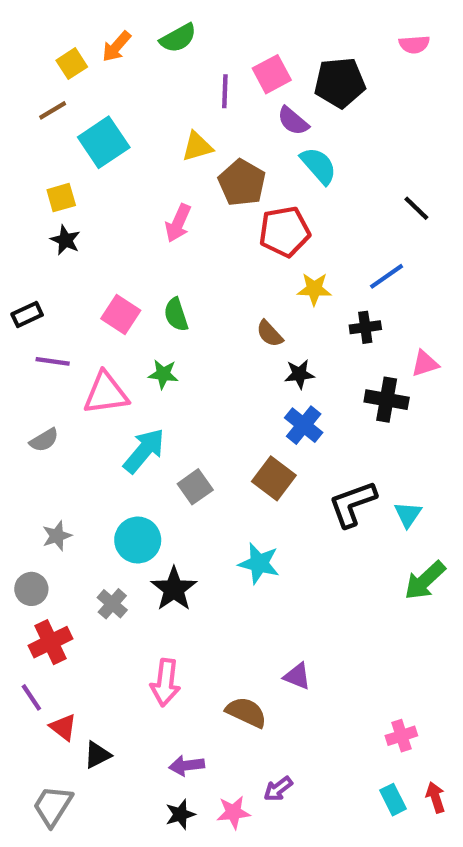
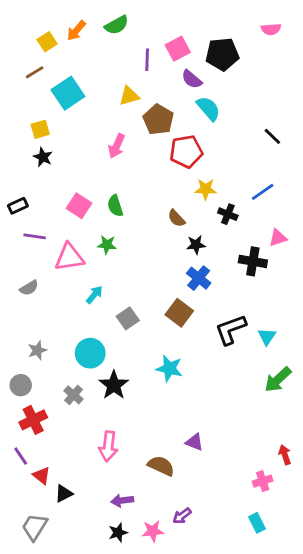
blue line: (387, 276) -> (263, 192), moved
black cross: (365, 327) -> (228, 214), moved, turned 30
cyan arrow: (144, 451) -> (94, 295), size x0.6
red arrow: (436, 797) -> (285, 455), moved

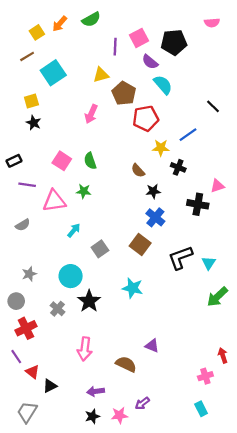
blue line: (263, 192) -> (188, 135), moved

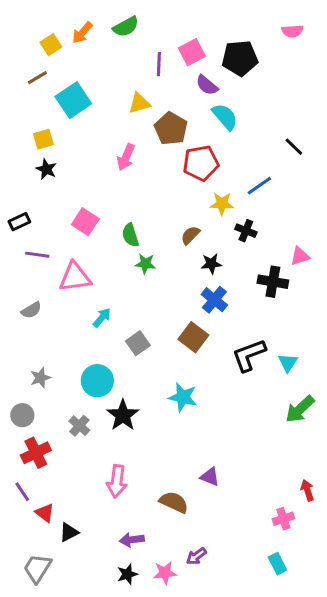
green semicircle: (90, 161) -> (130, 235), moved
brown semicircle: (138, 171) -> (190, 235), turned 88
green star: (84, 191) -> (145, 264), moved

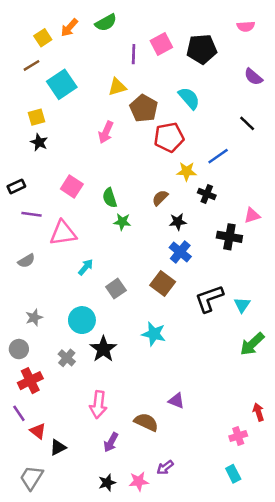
purple semicircle: (207, 85) -> (253, 77), moved
purple arrow: (132, 540) -> (111, 442), moved, turned -54

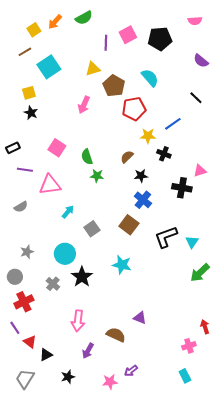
black star: (107, 483) -> (68, 377), moved

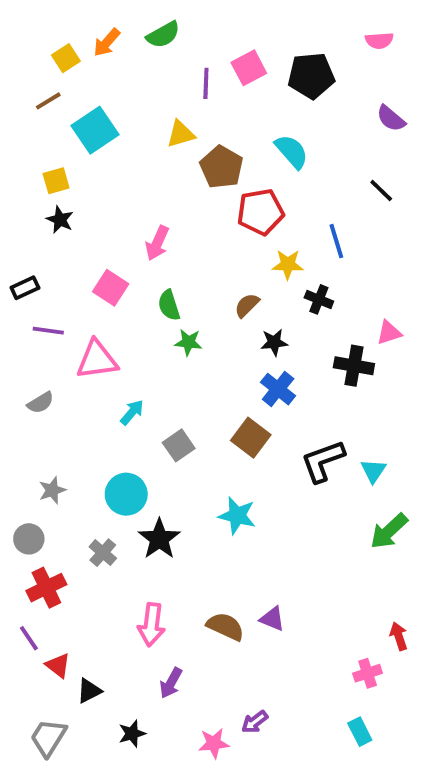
pink arrow: (84, 105) -> (157, 243), moved
blue line: (173, 124) -> (336, 241), turned -72
brown semicircle: (116, 335) -> (225, 627), moved

